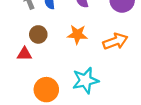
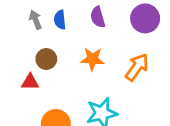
orange arrow: (115, 41) -> (137, 67), turned -35

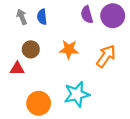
purple semicircle: (98, 17) -> (87, 15), moved

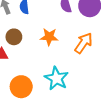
cyan star: (77, 94) -> (56, 78), turned -30

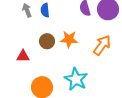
brown circle: (14, 37) -> (47, 41), moved

